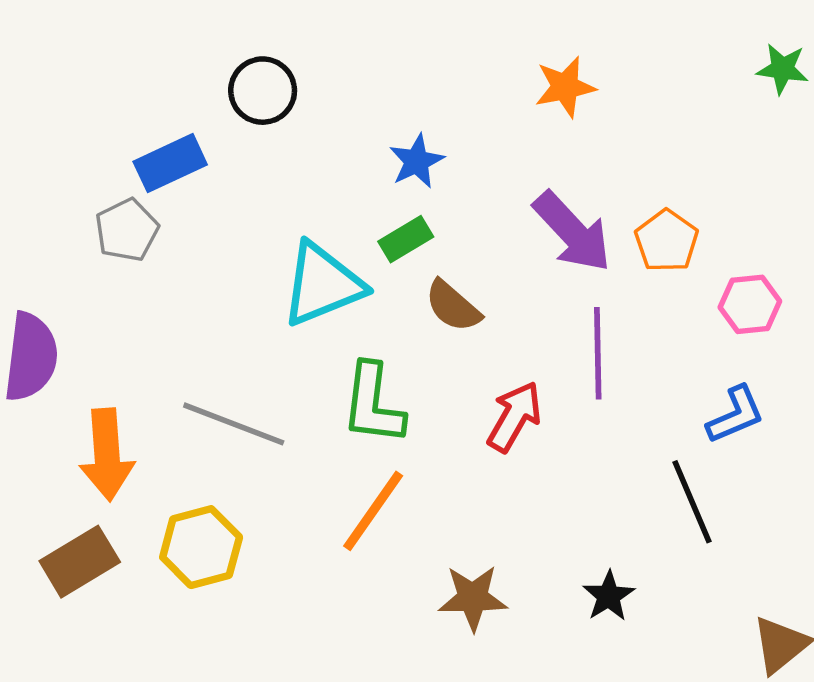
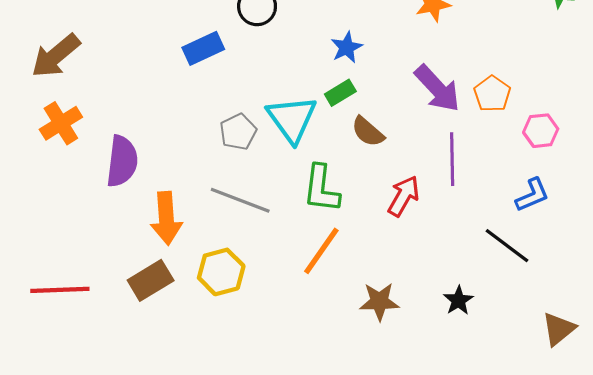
gray pentagon: (127, 230) -> (238, 132), moved
cyan triangle: (322, 284) -> (292, 119), turned -44
black line: (692, 502) -> (507, 246), turned -30

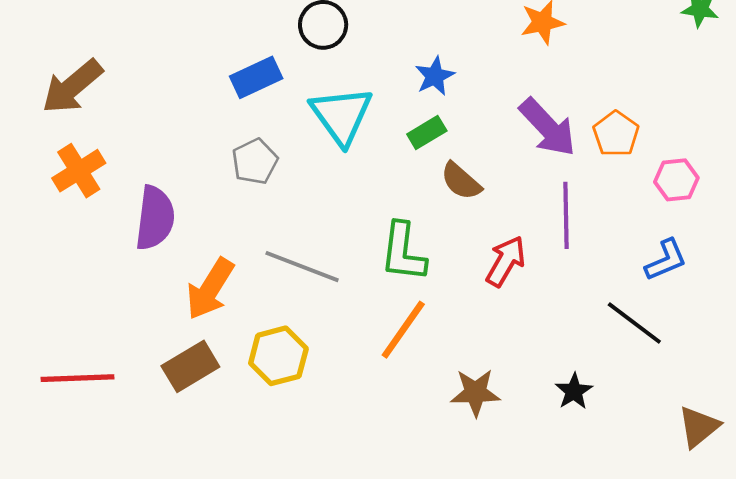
cyan triangle: (292, 119) -> (341, 115), moved
gray pentagon: (238, 132) -> (255, 161), moved
orange arrow: (166, 218) -> (210, 289), turned 36

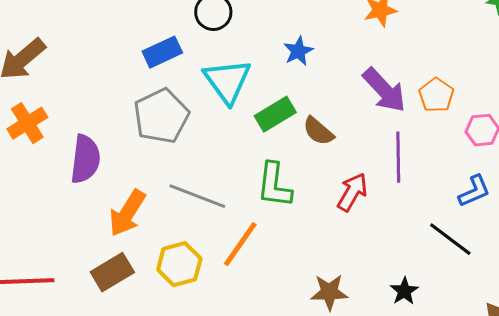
green rectangle: (427, 133) -> (275, 114), moved, size x1.4
gray pentagon: (255, 161) -> (161, 116), size x1.6
orange line: (403, 330) -> (240, 244), moved

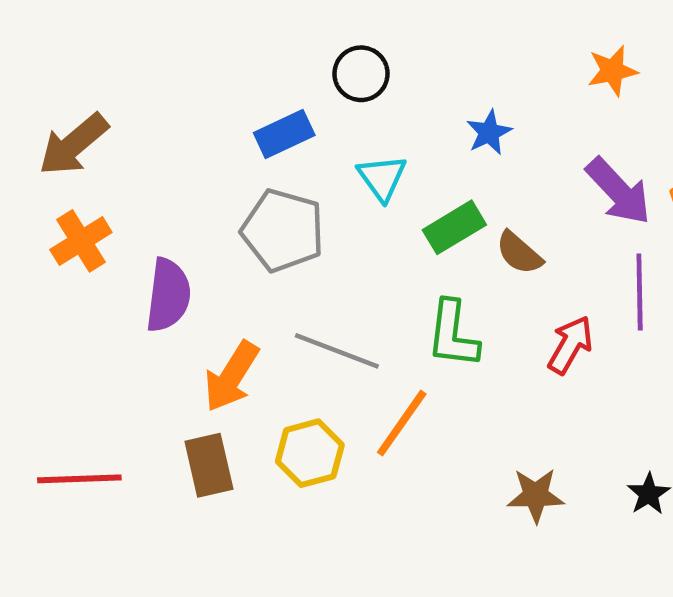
cyan triangle: (227, 81) -> (382, 178), size x0.7
gray pentagon: (161, 116) -> (283, 230), turned -30
brown rectangle: (112, 272) -> (209, 465), turned -72

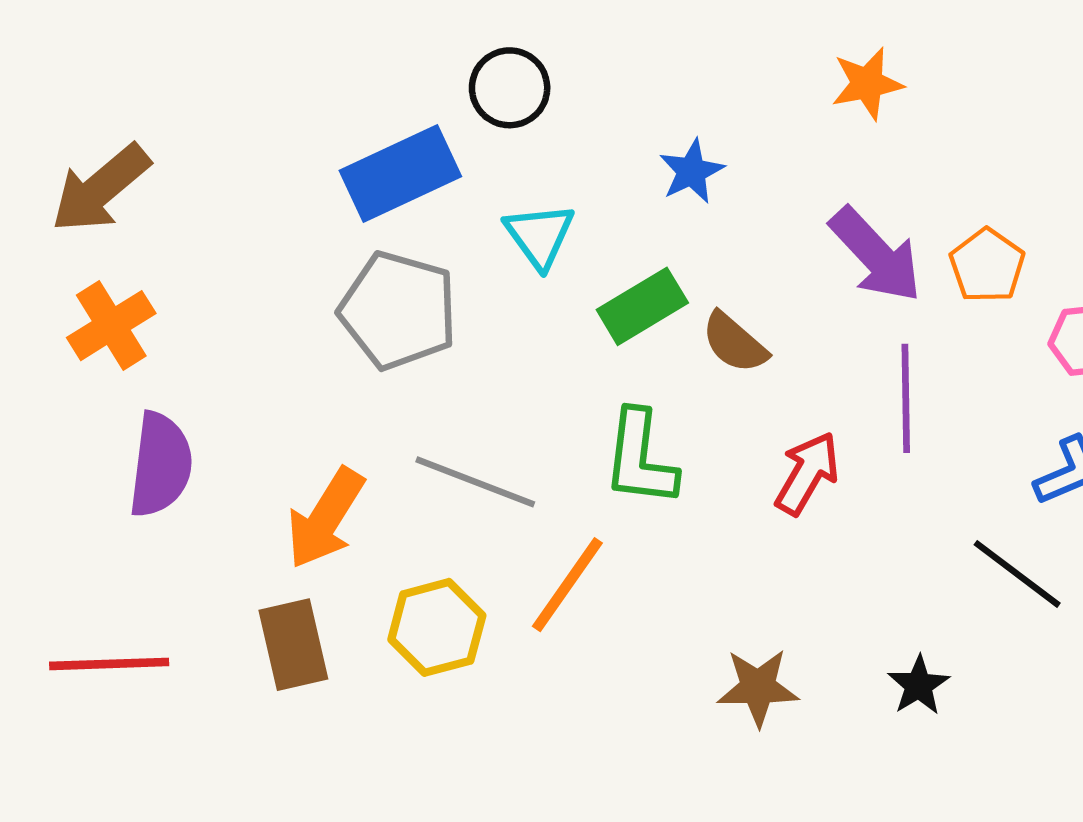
blue rectangle: (284, 134) -> (400, 173), size x1.4
purple semicircle: (168, 295) -> (161, 465), moved

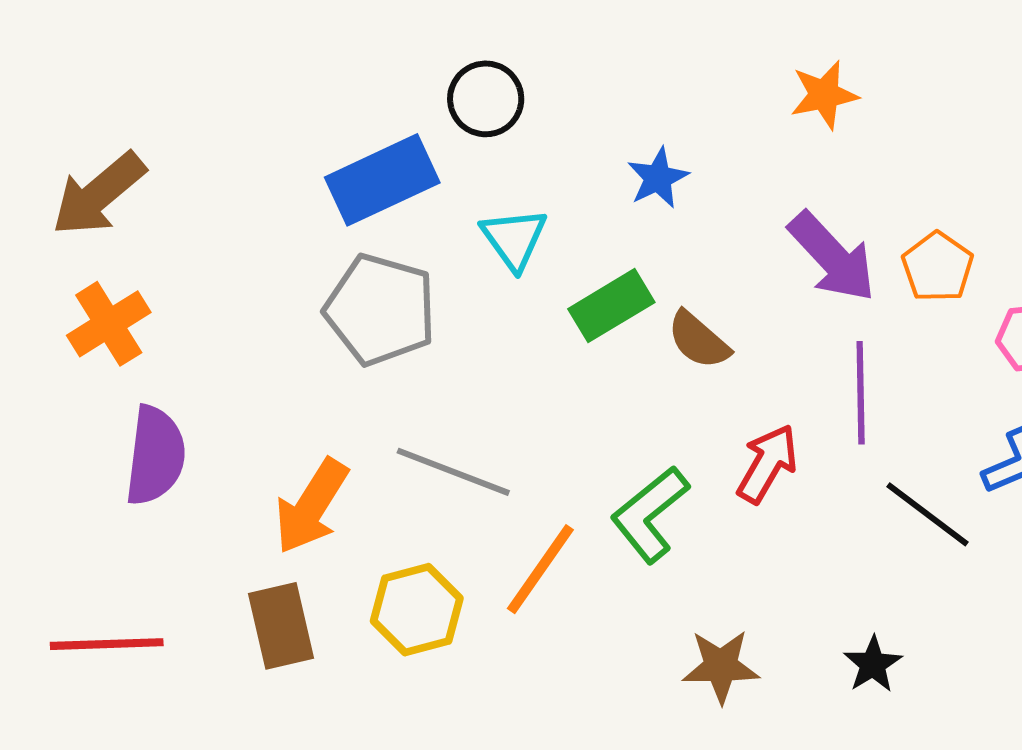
green L-shape: (640, 458) -> (650, 514), moved, turned 44
black line: (1017, 574) -> (927, 514), moved

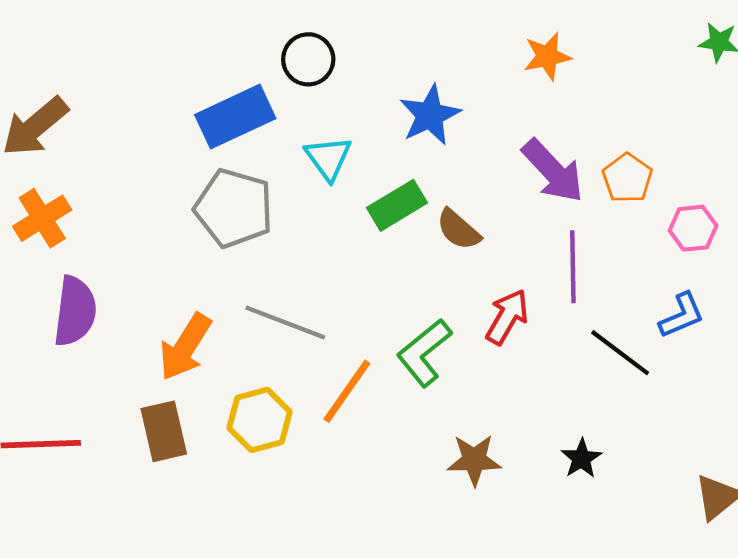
blue star: (658, 178) -> (430, 115), size x1.4

